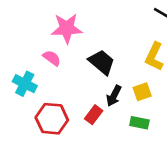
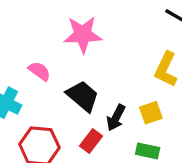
pink star: (67, 28) -> (83, 35), moved
black trapezoid: (102, 62) -> (83, 96), moved

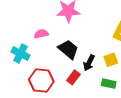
pink semicircle: (39, 71) -> (41, 34), turned -48

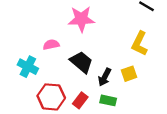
red rectangle: (73, 77) -> (80, 100), moved
green rectangle: (109, 84) -> (108, 100), moved

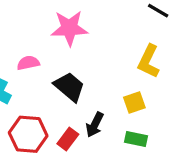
black arrow: (105, 77) -> (95, 125), moved
green rectangle: (108, 100) -> (136, 139), moved

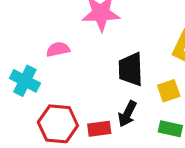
black trapezoid: (69, 87) -> (131, 69), moved, turned -132
red rectangle: (68, 139) -> (99, 129), turned 45

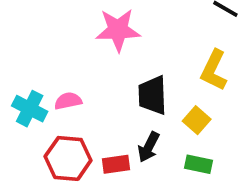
pink semicircle: (58, 49) -> (68, 101), moved
yellow square: (169, 91) -> (197, 120), turned -30

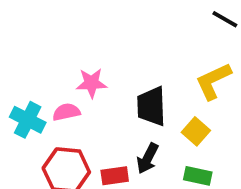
pink star: (118, 30) -> (91, 83), moved, size x0.7
yellow L-shape: (214, 70) -> (213, 81), turned 39

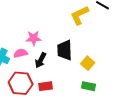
yellow L-shape: (213, 81) -> (80, 15), moved
black arrow: (148, 158) -> (41, 60), moved

